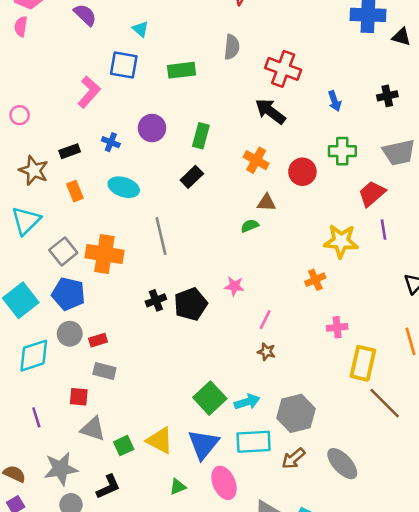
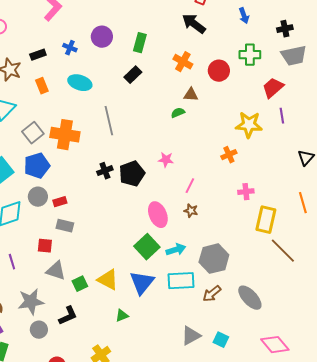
black cross: (387, 96) -> (285, 29), moved
blue pentagon: (68, 294) -> (37, 166), turned -30
pink ellipse: (224, 483) -> (158, 215), moved

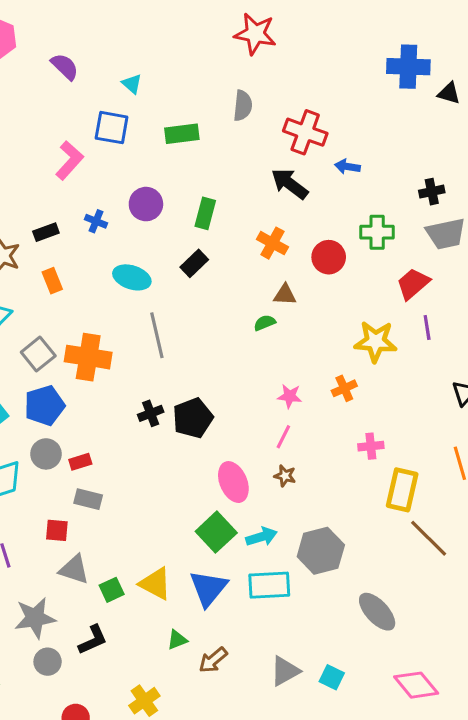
blue arrow: (244, 16) -> (347, 167), moved, turned 119
cyan ellipse: (80, 83) -> (132, 277), moved
pink star: (166, 160) -> (290, 396), moved
brown arrow: (212, 294) -> (213, 660), moved

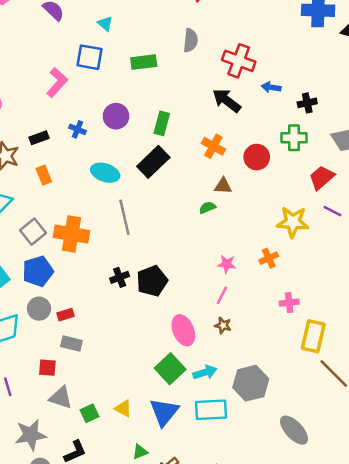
black cross: (432, 192) -> (307, 103), moved
black rectangle: (194, 263) -> (153, 162), size x1.5
purple line: (427, 327) -> (332, 211), turned -54
yellow triangle: (155, 584) -> (123, 408), size x0.7

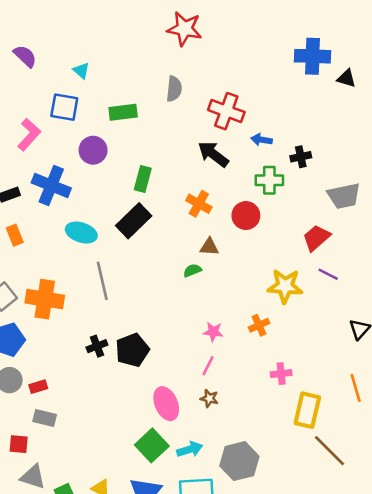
purple circle: (116, 116) -> (93, 150), moved
blue cross: (77, 129) -> (51, 185), size x2.0
green cross: (294, 138) -> (269, 180), moved

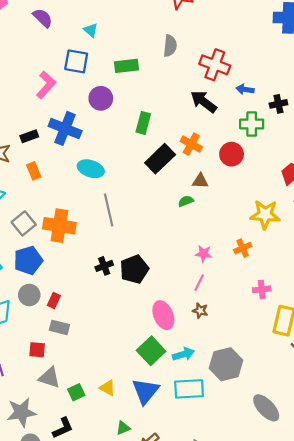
black rectangle: (134, 221) -> (160, 159), moved
red rectangle: (38, 387) -> (54, 301), turned -48

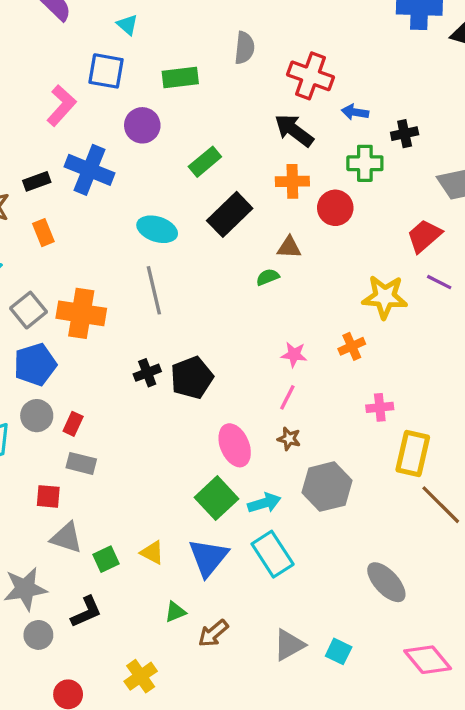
green rectangle: (143, 123) -> (205, 162), turned 35
orange cross: (191, 144) -> (292, 181), moved, turned -30
cyan ellipse: (91, 169) -> (157, 229), moved
gray hexagon: (226, 364) -> (327, 487), moved
cyan rectangle: (189, 389) -> (273, 554), turned 60

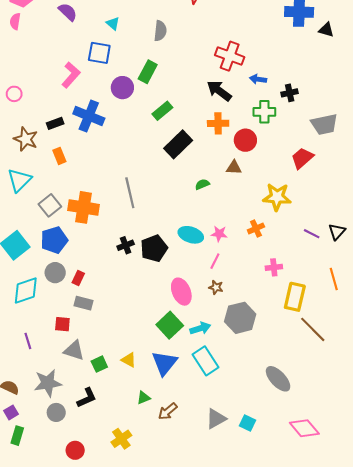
gray semicircle: (245, 48) -> (160, 31), moved
green rectangle: (180, 78) -> (148, 72), moved, turned -55
cyan ellipse: (157, 229) -> (191, 235), moved
brown triangle: (289, 247) -> (234, 167), moved
purple line: (439, 282) -> (312, 234), moved

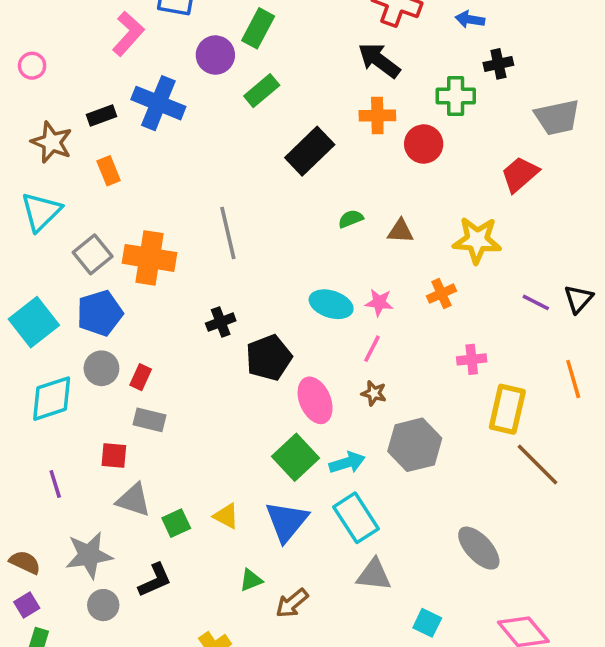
blue arrow: (258, 79) -> (470, 19), moved
green rectangle: (162, 111) -> (262, 91), moved
brown triangle: (234, 167) -> (401, 231), moved
black pentagon: (154, 248) -> (269, 358), moved
gray triangle: (216, 419) -> (374, 575), moved, turned 35

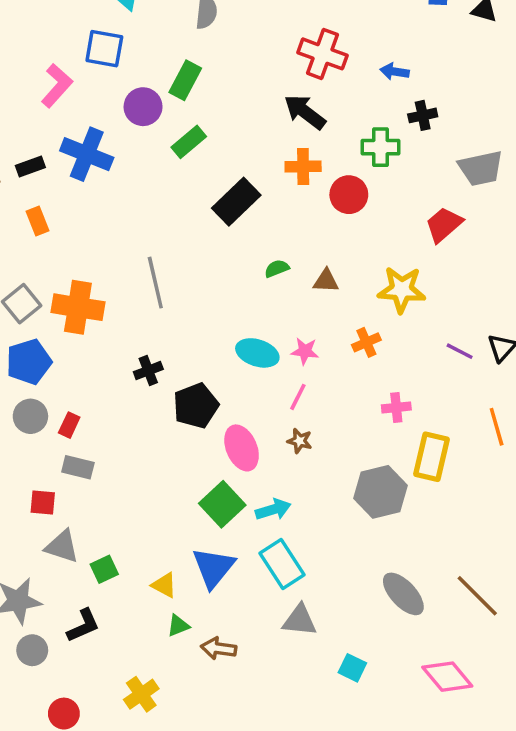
gray hexagon: (415, 445) -> (380, 492), moved
brown line: (538, 464) -> (477, 596), moved
yellow triangle: (226, 516) -> (164, 585), moved
brown arrow: (292, 603) -> (219, 648), turned 48

